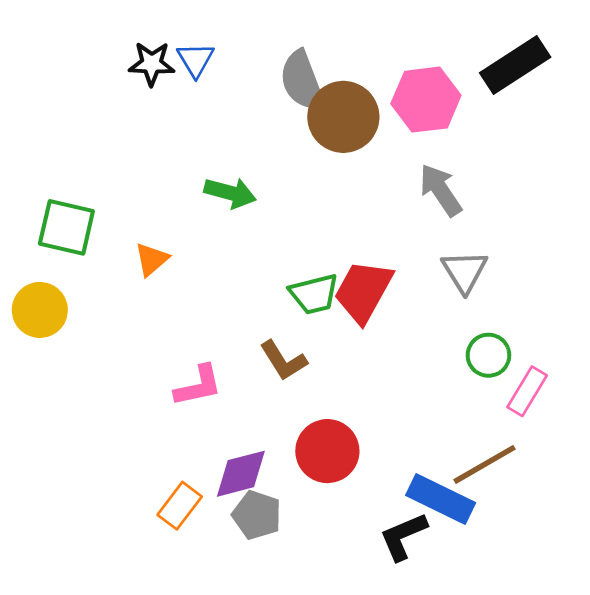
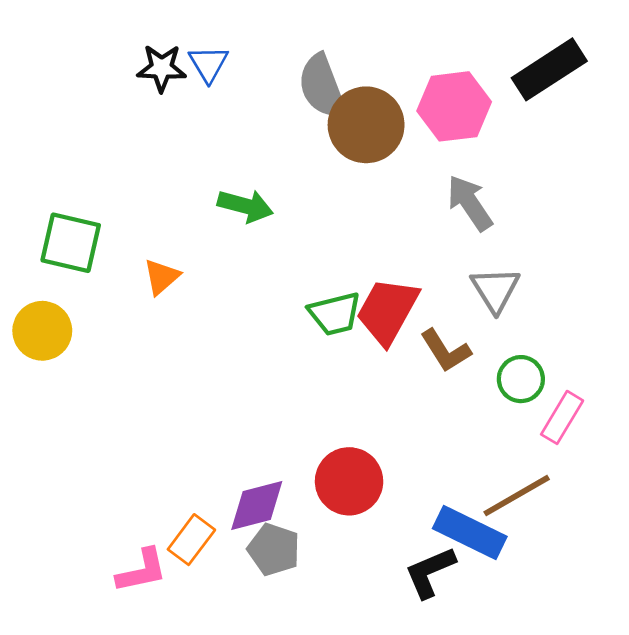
brown L-shape: (283, 361) -> (446, 351), moved
pink L-shape: (198, 386) -> (142, 571), moved

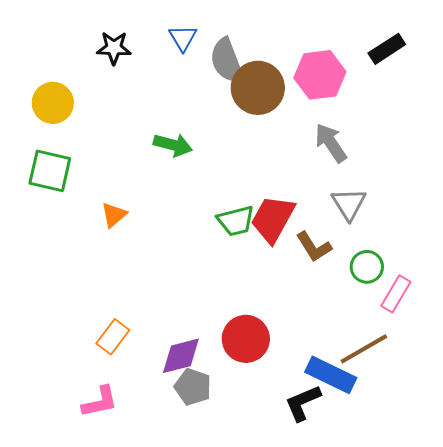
blue triangle: (208, 64) -> (183, 38), moved
black rectangle: (549, 69) -> (387, 49), size x0.7
orange triangle: (162, 277) -> (114, 215), moved
yellow circle: (42, 331) -> (53, 103), moved
orange rectangle: (191, 540) -> (113, 337), moved

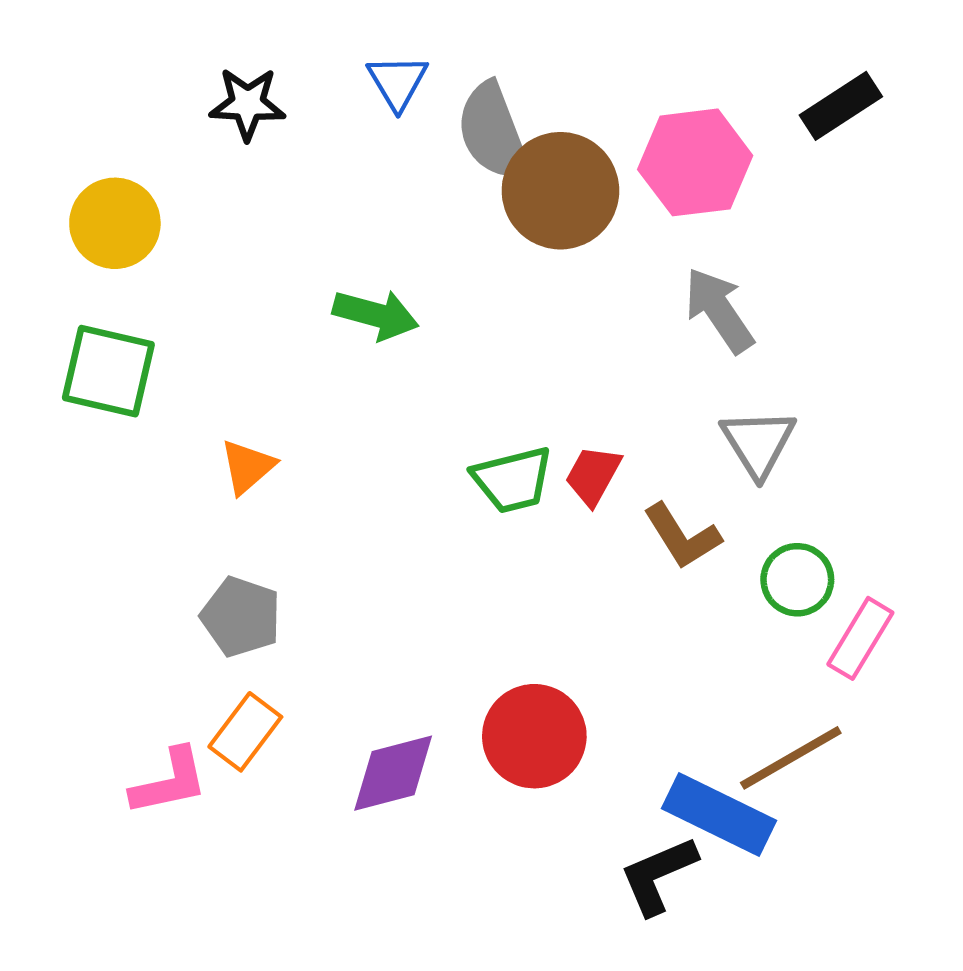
red trapezoid: (273, 219) -> (593, 475), size x0.6
gray pentagon: (193, 387) -> (241, 617), moved
pink L-shape: (100, 402) -> (169, 782), moved

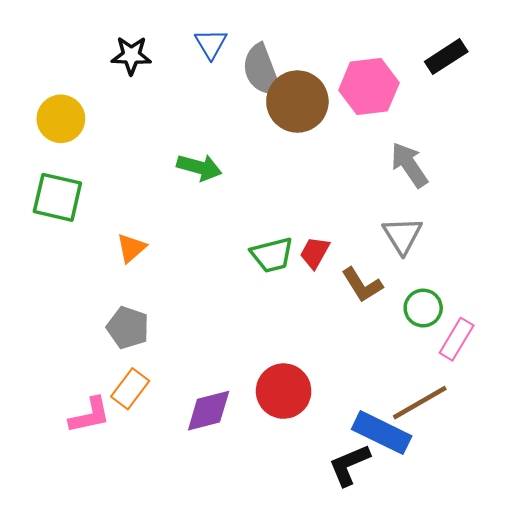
gray arrow: (719, 310) -> (409, 165), moved

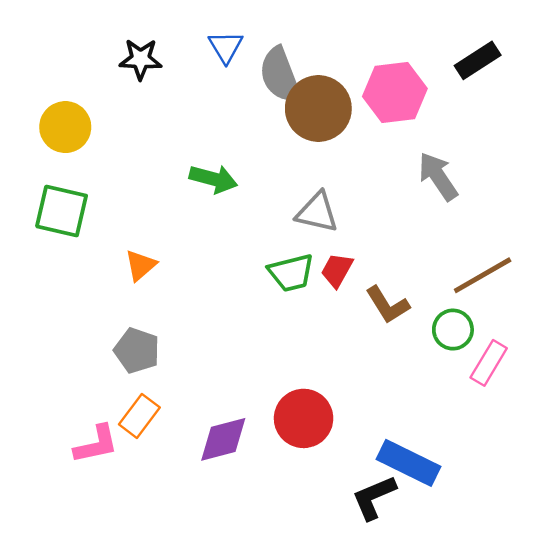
gray triangle: (402, 235) -> (317, 212), moved, turned -45
brown line: (420, 403) -> (483, 275), moved

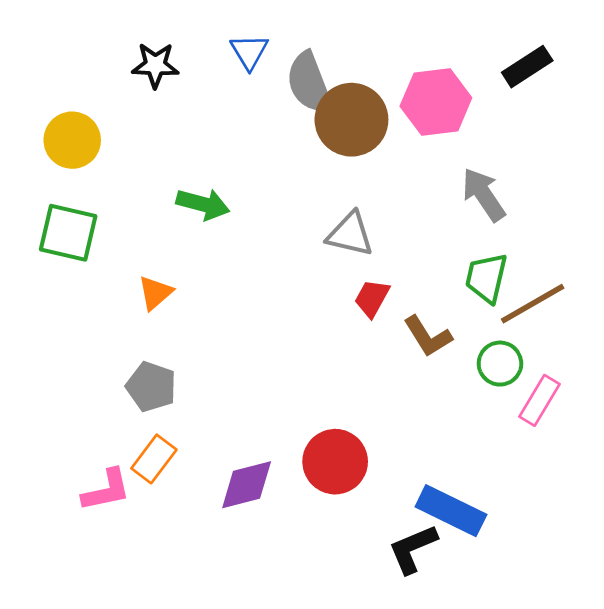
green arrow: (213, 179) -> (203, 204), moved
green trapezoid: (291, 273) -> (486, 278), moved, turned 117

